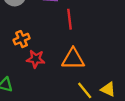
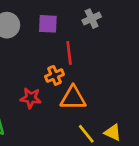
orange cross: (22, 39) -> (55, 75), moved

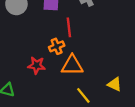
yellow triangle: (113, 132) -> (115, 84), moved

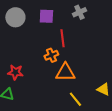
red star: (37, 65) -> (15, 72), moved

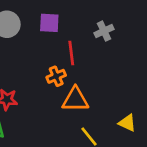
gray cross: (79, 12) -> (104, 31), moved

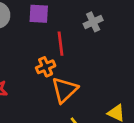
orange triangle: (75, 100) -> (65, 90), turned -44

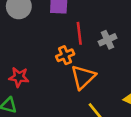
gray cross: (93, 22) -> (108, 40), moved

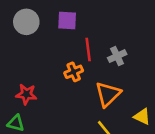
orange triangle: (83, 77) -> (108, 94), moved

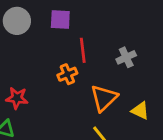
gray cross: (117, 56) -> (126, 57), moved
yellow triangle: (142, 117) -> (140, 111), moved

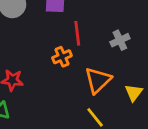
yellow triangle: (140, 111) -> (134, 93), turned 42

